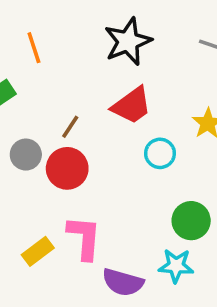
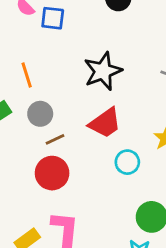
brown line: (70, 127) -> (55, 139), turned 30
gray circle: (26, 155) -> (40, 114), moved

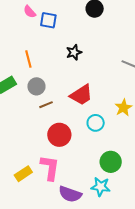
black star: (103, 71) -> (74, 52), moved, size x0.6
red circle: (52, 173) -> (59, 135), moved

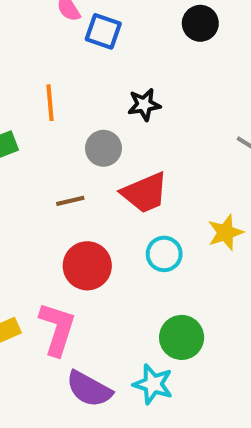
gray circle: (36, 86) -> (103, 148), moved

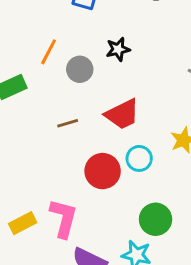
orange line: (50, 103) -> (49, 52), turned 36
gray circle: (103, 148) -> (80, 69), moved
red circle: (87, 266) -> (103, 171), moved

